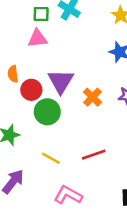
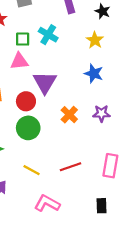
purple triangle: (61, 81) -> (45, 82), moved
red circle: (31, 90) -> (26, 101), moved

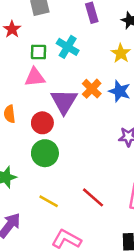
orange cross: (69, 115) -> (92, 89), moved
red line: (70, 167) -> (93, 197), turned 60

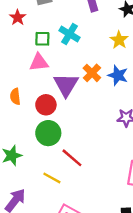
red line: (93, 197) -> (72, 158), moved

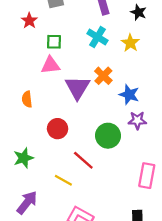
cyan cross: (70, 34) -> (97, 37), moved
blue star: (118, 75) -> (129, 95), moved
red circle: (46, 105) -> (58, 129), moved
green circle: (48, 133) -> (108, 136), moved

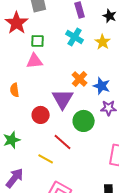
red star: (29, 21) -> (17, 23), size x1.6
orange cross: (103, 76) -> (80, 79), moved
purple triangle: (77, 88) -> (63, 99), moved

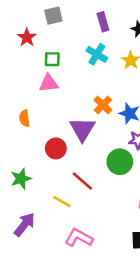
red star: (17, 23) -> (27, 37), size x0.7
green circle: (84, 121) -> (120, 162), moved

